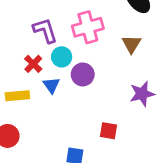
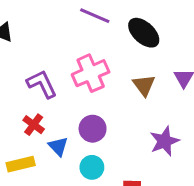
cyan circle: (62, 57) -> (92, 167), moved

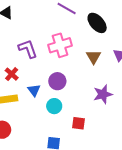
red cross: (34, 125) -> (12, 74), moved

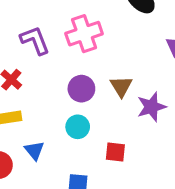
brown triangle: (94, 57) -> (121, 86), moved
blue triangle: (34, 90) -> (34, 150), moved

